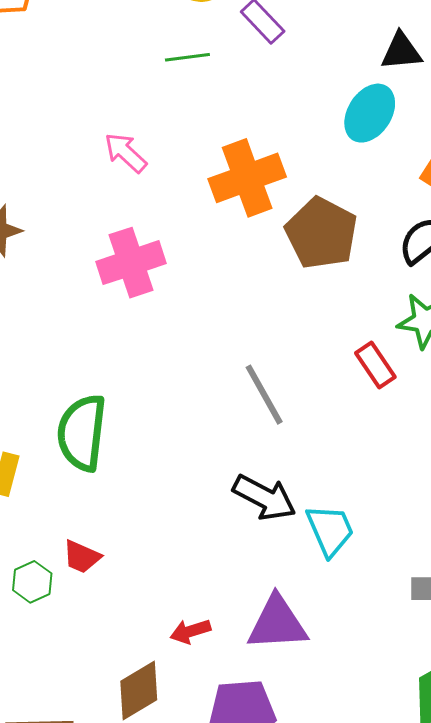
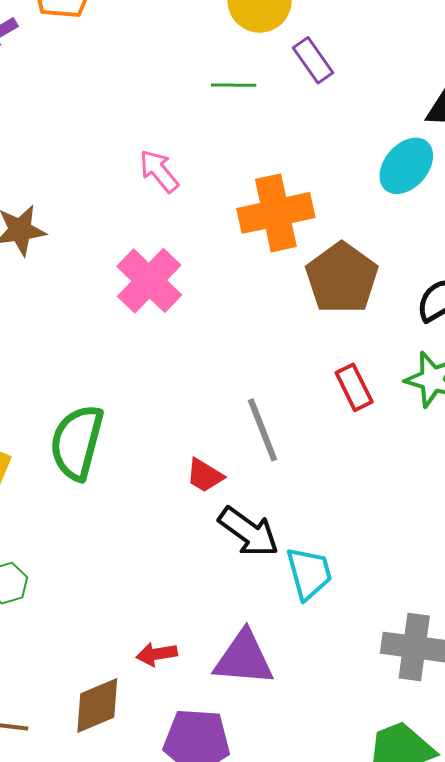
pink cross: (131, 263) -> (149, 281), turned -36
red rectangle: (375, 365) -> (354, 387), moved
red trapezoid: (82, 557) -> (205, 475), moved

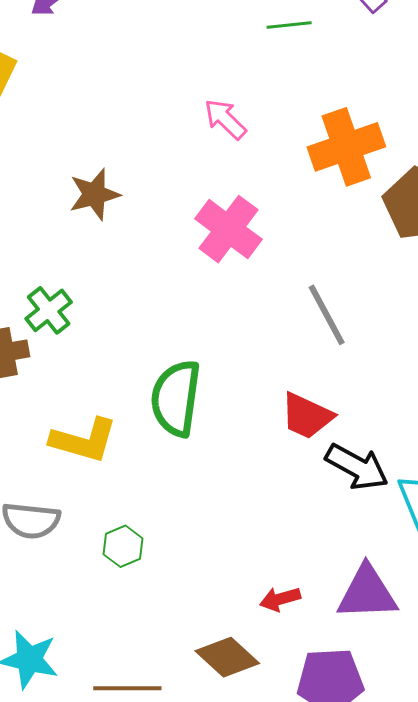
gray line: (263, 430) -> (327, 315), moved
red trapezoid: (205, 475) -> (307, 416), size x1.4
brown diamond: (97, 705) -> (227, 657), turned 72

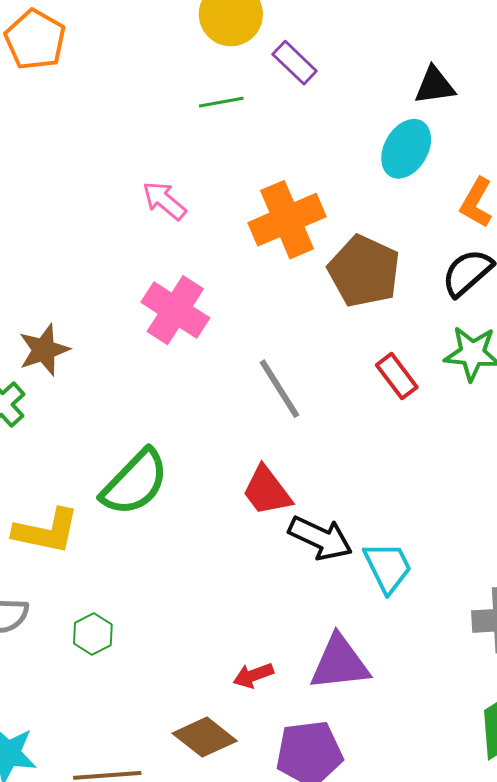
brown star: (94, 194) -> (44, 350), moved
green semicircle: (176, 398) -> (135, 483), turned -140
red trapezoid: (307, 416) -> (267, 491), turned 32

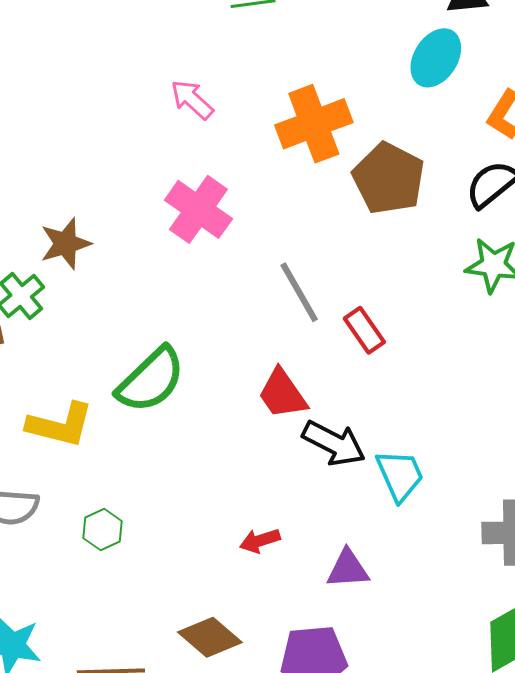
red rectangle: (397, 376) -> (364, 330), moved
purple triangle: (340, 663) -> (348, 569), size x0.7
red arrow: (253, 675) -> (260, 541), moved

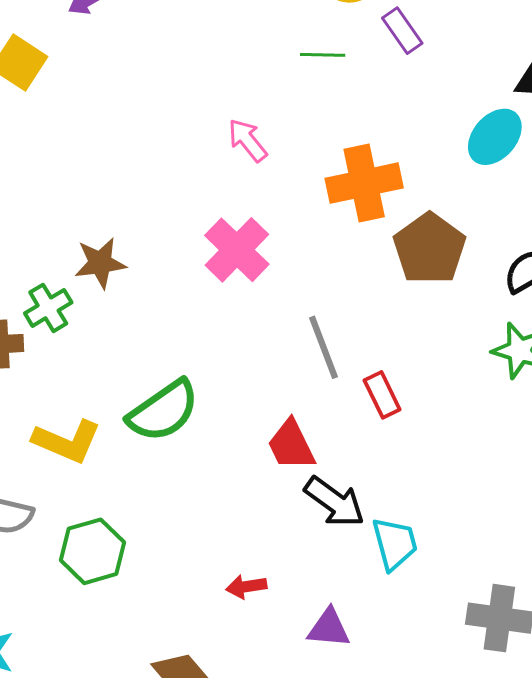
green hexagon: (102, 530) -> (93, 551), size x1.6

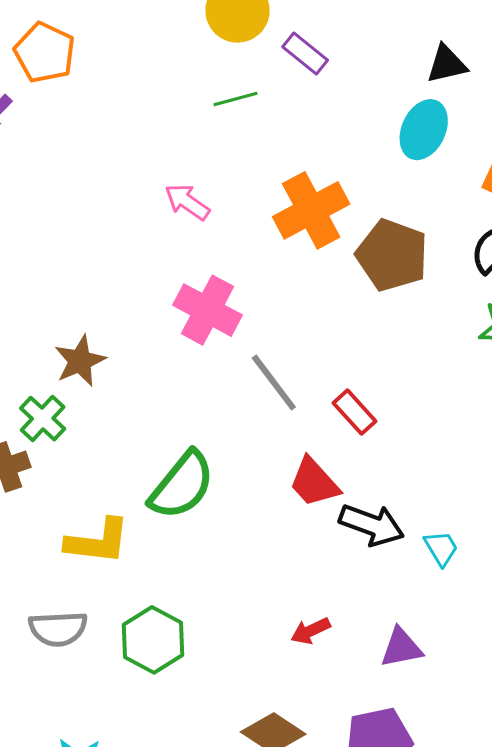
gray line: (323, 347) -> (274, 383), moved
red rectangle: (382, 395) -> (354, 412), moved
cyan trapezoid: (395, 544) -> (441, 548), size x0.7

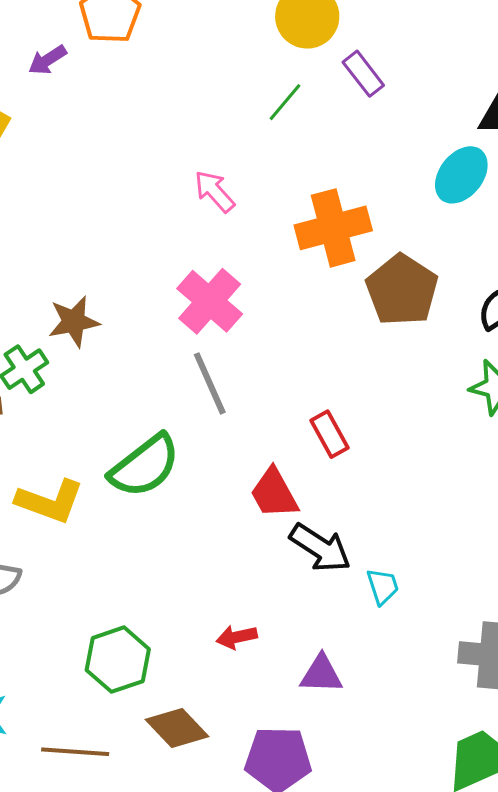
green line: (235, 99) -> (285, 102), turned -48
gray line: (274, 383) -> (210, 383), moved
green hexagon: (153, 640) -> (118, 660), moved

